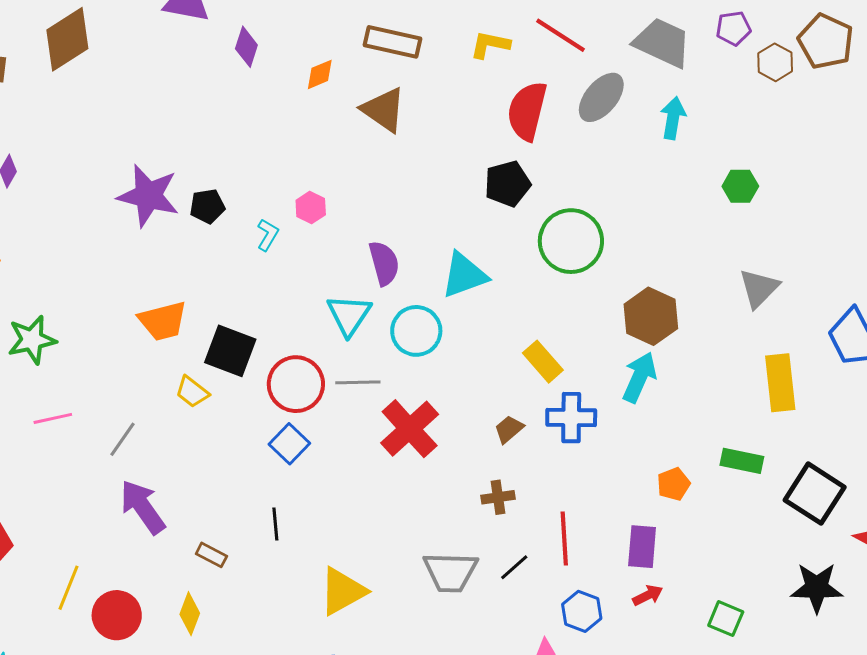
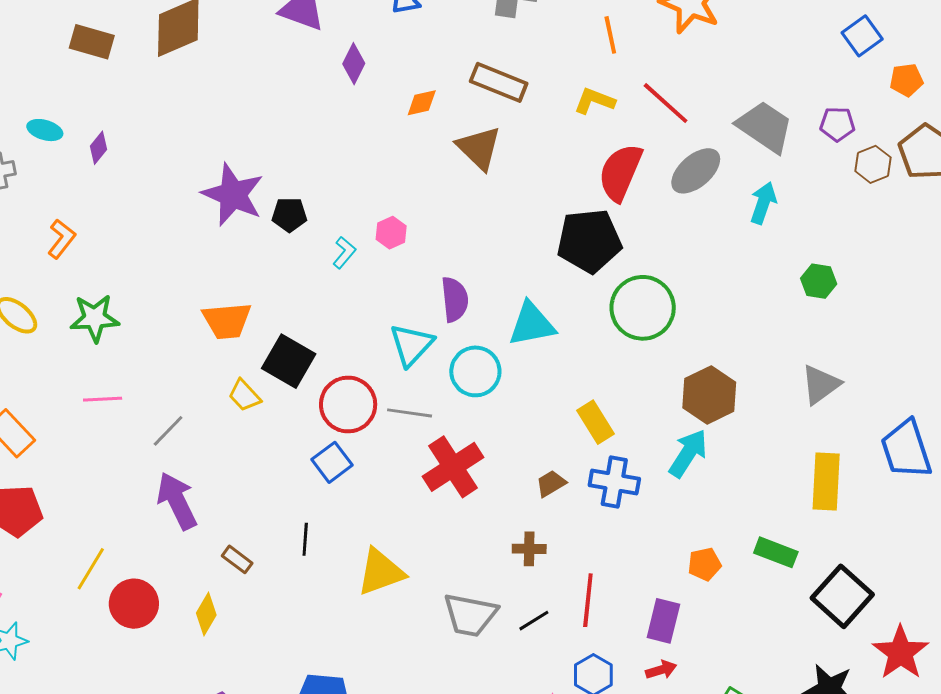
black pentagon: (507, 184) -> (589, 241), size x1.4
yellow triangle: (343, 591) -> (381, 572), moved

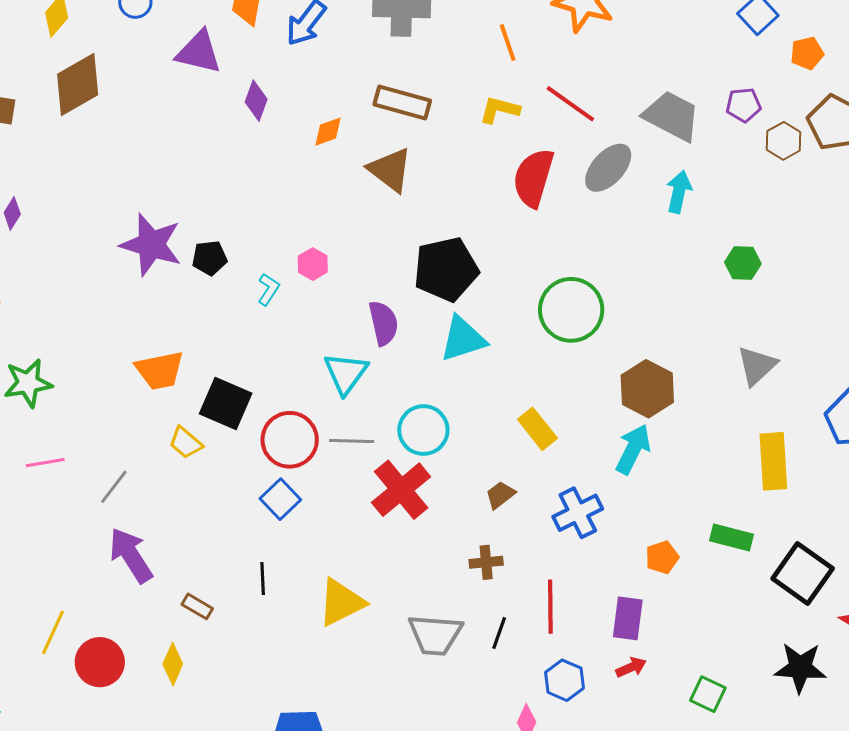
black pentagon: (589, 241) -> (446, 269), moved
cyan circle: (475, 371) -> (423, 430), moved
blue cross: (614, 482) -> (578, 513), moved, turned -30
black line: (534, 621) -> (499, 633), turned -32

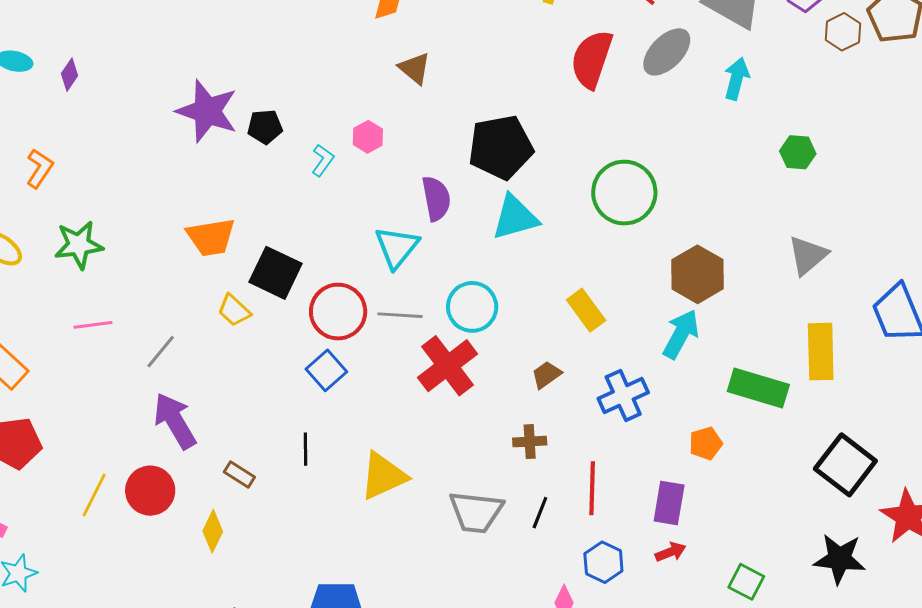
brown triangle: (390, 170) -> (415, 68), moved, size x0.7
green rectangle: (732, 537) -> (758, 388), moved, size x1.4
red circle: (100, 662) -> (150, 491), moved

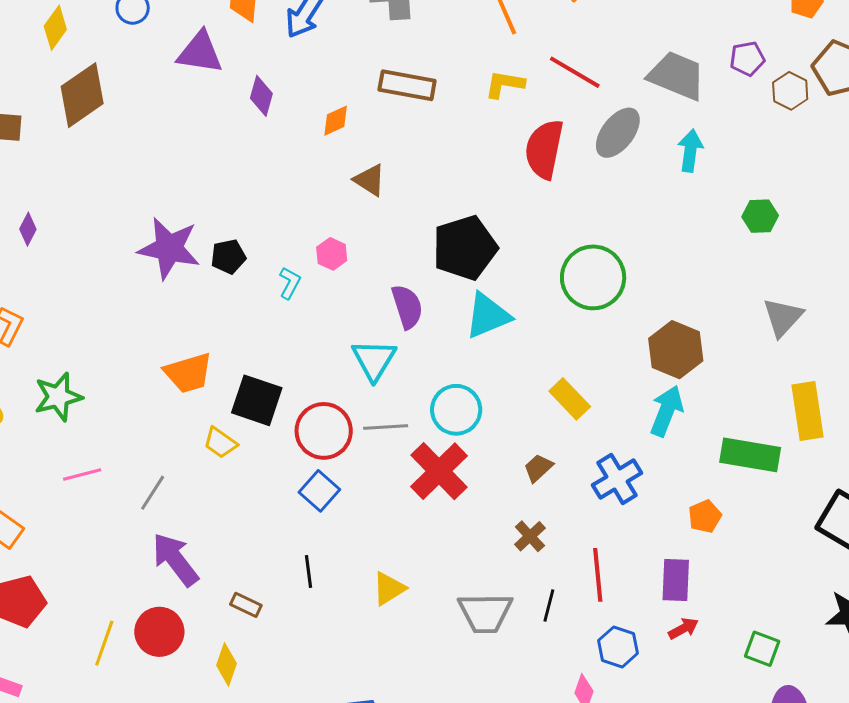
brown cross: (530, 442) -> (530, 536), turned -32
yellow triangle: (383, 476) -> (389, 589), size x0.7

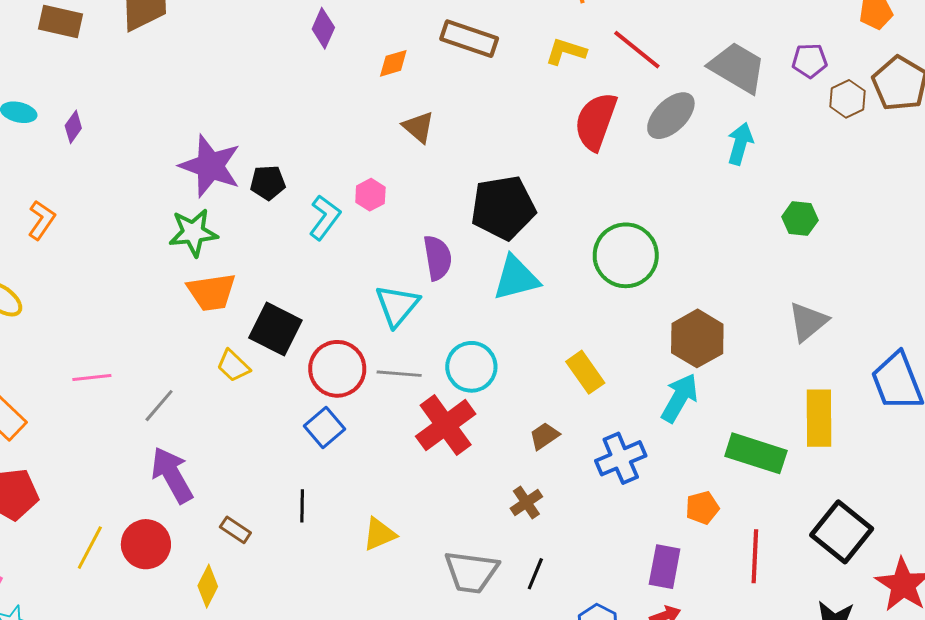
cyan L-shape: (290, 283) -> (325, 217), size x1.4
green star: (58, 397) -> (193, 232), moved
red line: (598, 575) -> (755, 556), moved

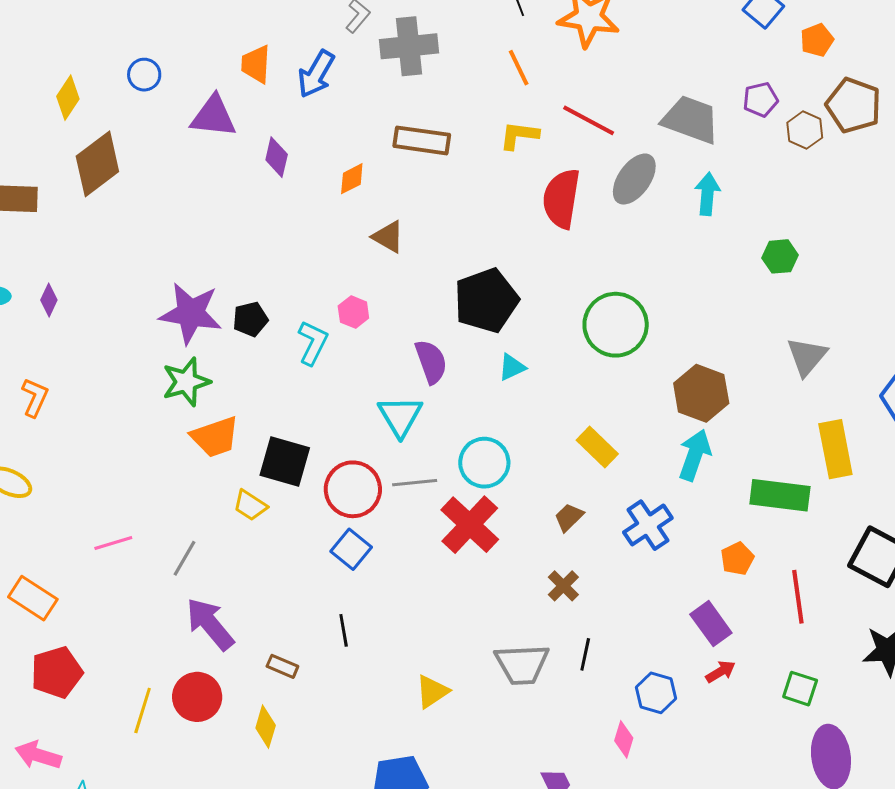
cyan triangle: (516, 278) -> (512, 367), size x0.6
yellow triangle: (379, 534) -> (432, 691), moved
purple rectangle: (665, 567) -> (711, 624), turned -36

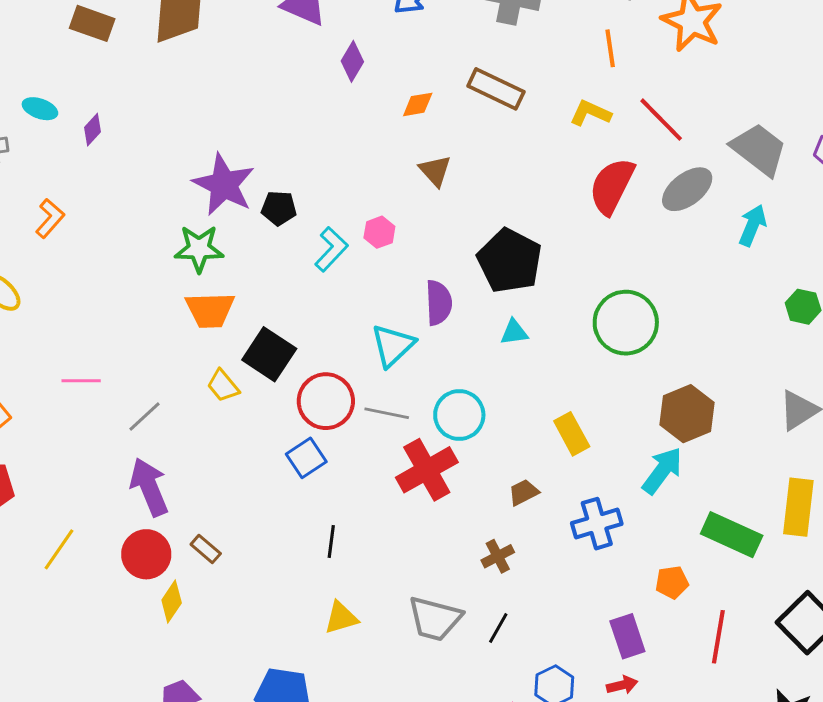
black pentagon: (486, 300) -> (510, 261), turned 30
black line: (344, 630) -> (331, 541), moved
red circle: (197, 697) -> (146, 554), moved

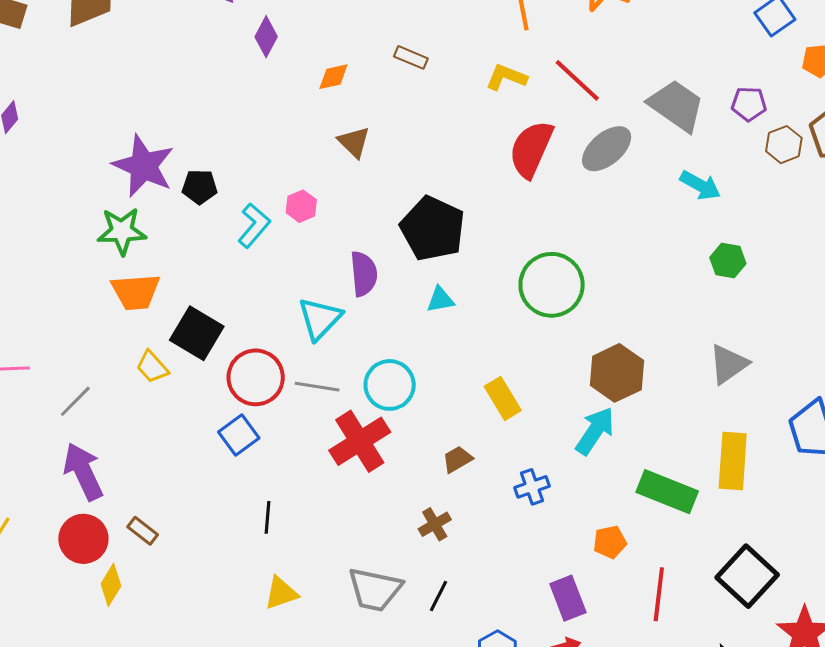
brown rectangle: (496, 89) -> (411, 57), size x0.6
cyan arrow: (753, 225) -> (700, 185), moved, turned 99
blue cross: (597, 524) -> (532, 487), size x0.7

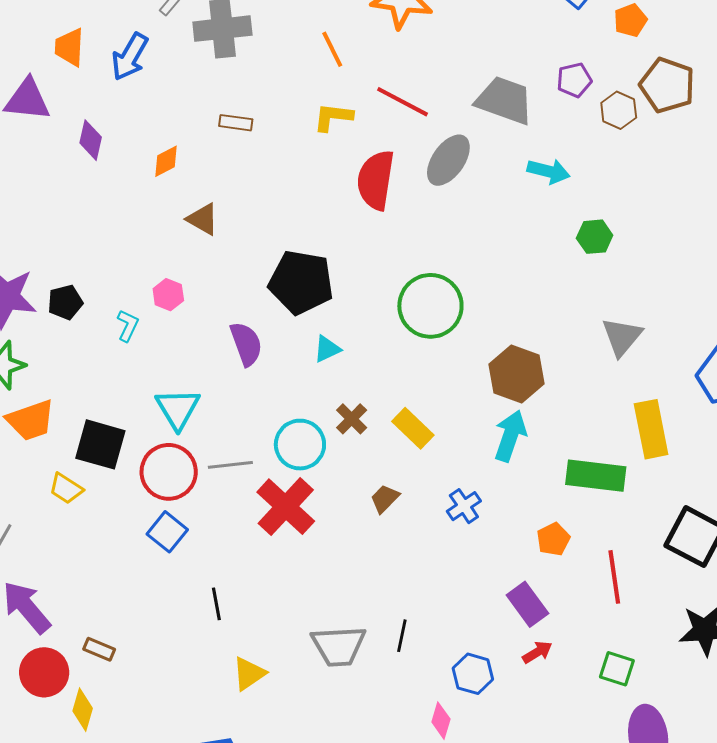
cyan L-shape: (254, 225) -> (128, 326), size x0.7
cyan triangle: (320, 319) -> (178, 409), moved
brown cross: (435, 524) -> (352, 419), moved

